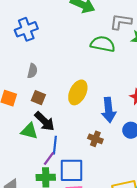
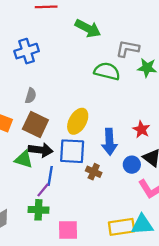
brown square: (38, 98) -> (35, 125), size x1.6
black arrow: (45, 121) -> (41, 150), turned -40
blue square: (71, 170) -> (72, 151), moved

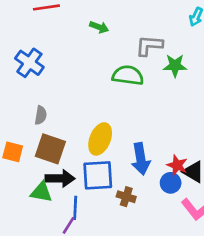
green arrow: (88, 28) -> (99, 27), size x0.6
blue cross: (27, 51) -> (29, 63), turned -30
red star: (141, 129) -> (177, 165), moved

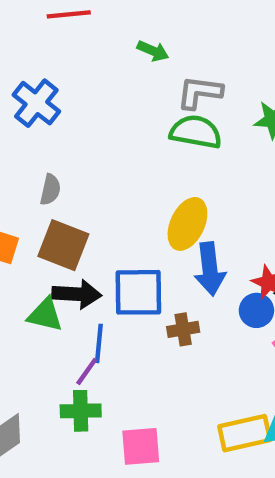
gray L-shape: (149, 46) -> (200, 92), moved
yellow ellipse: (100, 139) -> (187, 224), moved
brown cross: (126, 197) -> (183, 329), turned -30

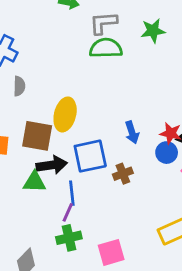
gray semicircle: (50, 190) -> (19, 86), moved
yellow ellipse: (187, 224) -> (65, 114), moved
blue arrow: (210, 269) -> (132, 132), size x0.7

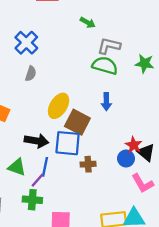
blue arrow: (132, 132) -> (106, 102), moved
brown square: (37, 136) -> (77, 122), moved
green triangle: (34, 182) -> (17, 167), moved

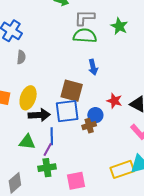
green star: (145, 64) -> (119, 26), turned 30
yellow ellipse: (59, 106) -> (28, 98), moved
red star: (134, 145) -> (114, 101), moved
blue circle: (126, 159) -> (95, 115), moved

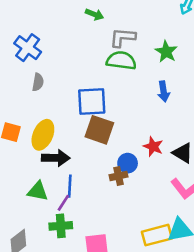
blue arrow: (93, 67) -> (164, 91), moved
blue square: (67, 111) -> (92, 102), moved

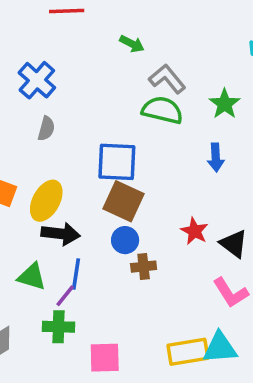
gray L-shape: (123, 37) -> (167, 79), turned 40
blue circle: (128, 163) -> (125, 240), moved

